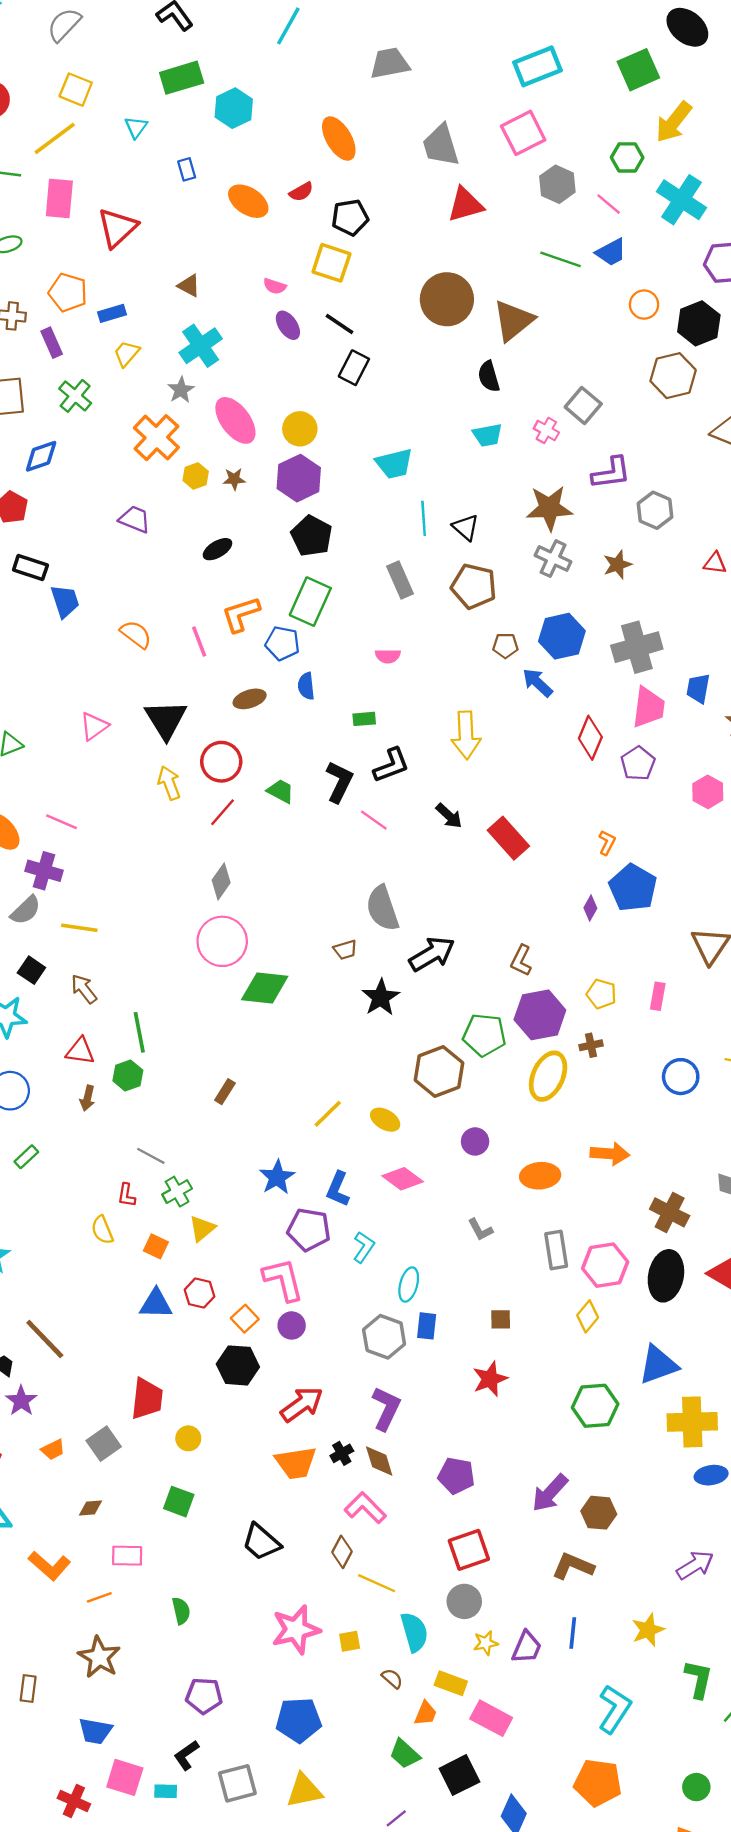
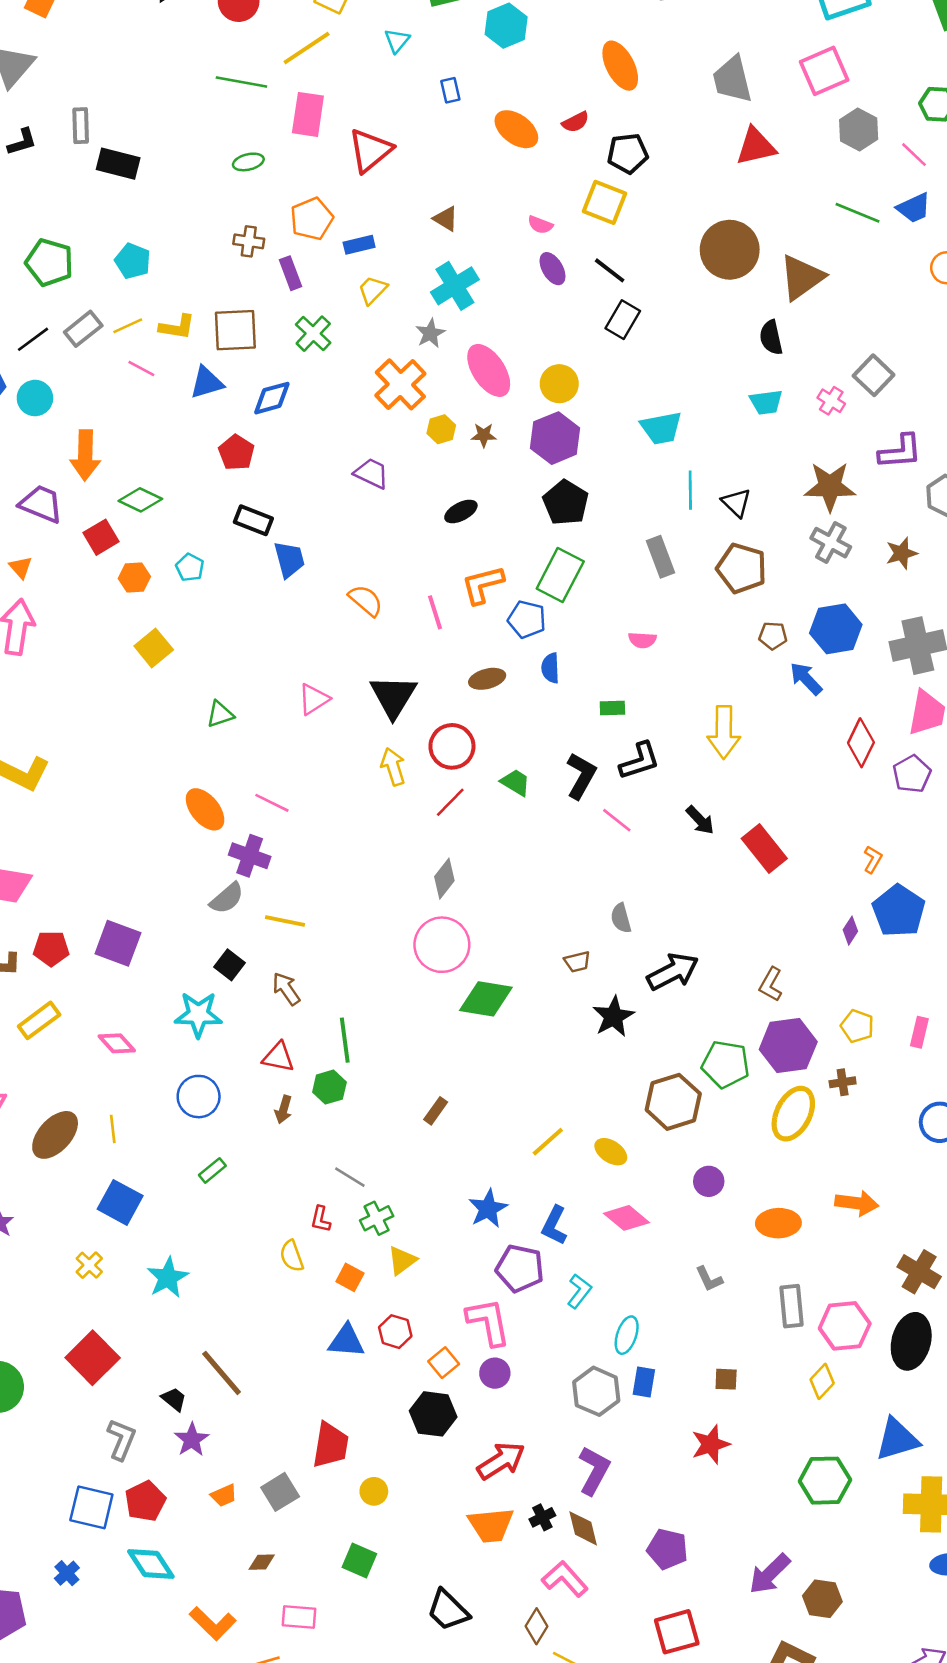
orange pentagon: (68, 292) -> (312, 219), turned 30
gray semicircle: (383, 908) -> (621, 918), size x0.6

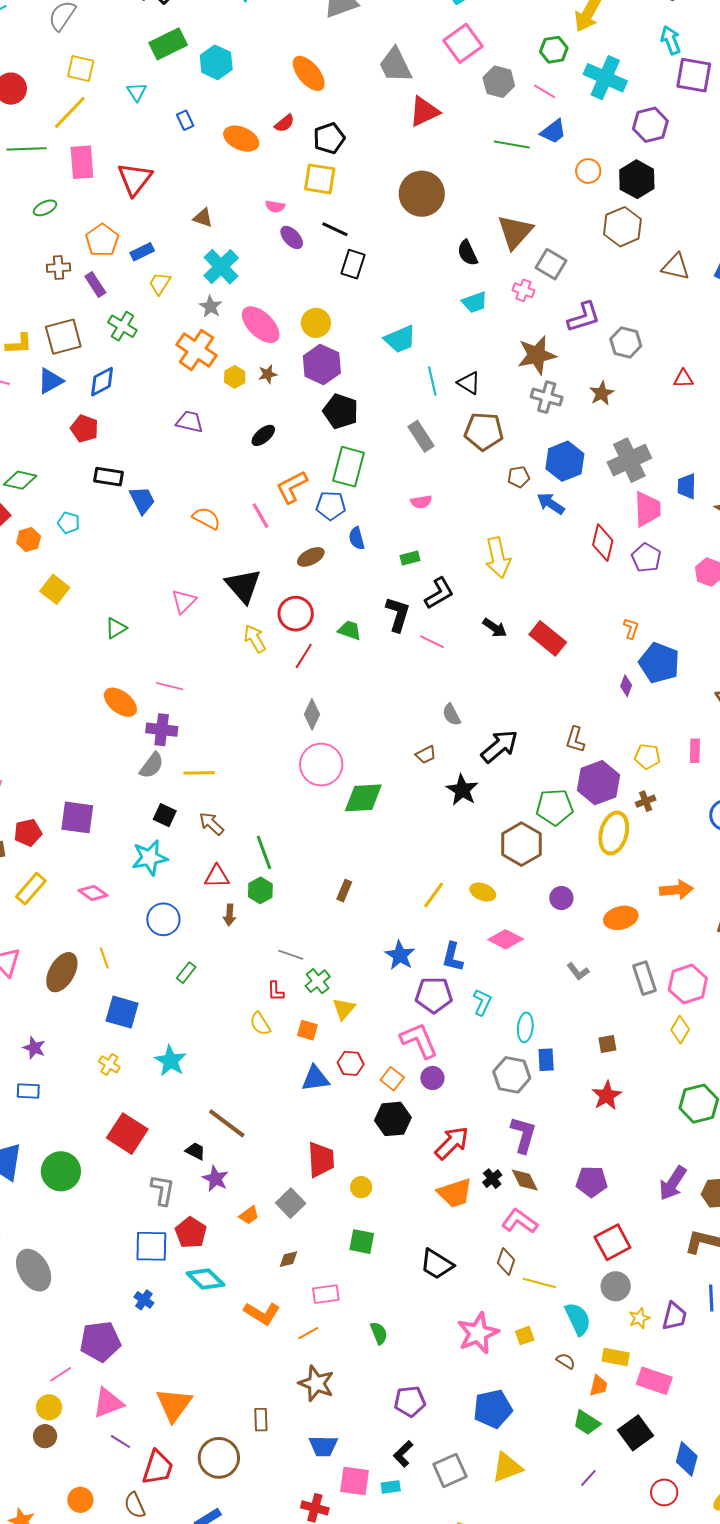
brown triangle: (802, 277) -> (515, 232), moved

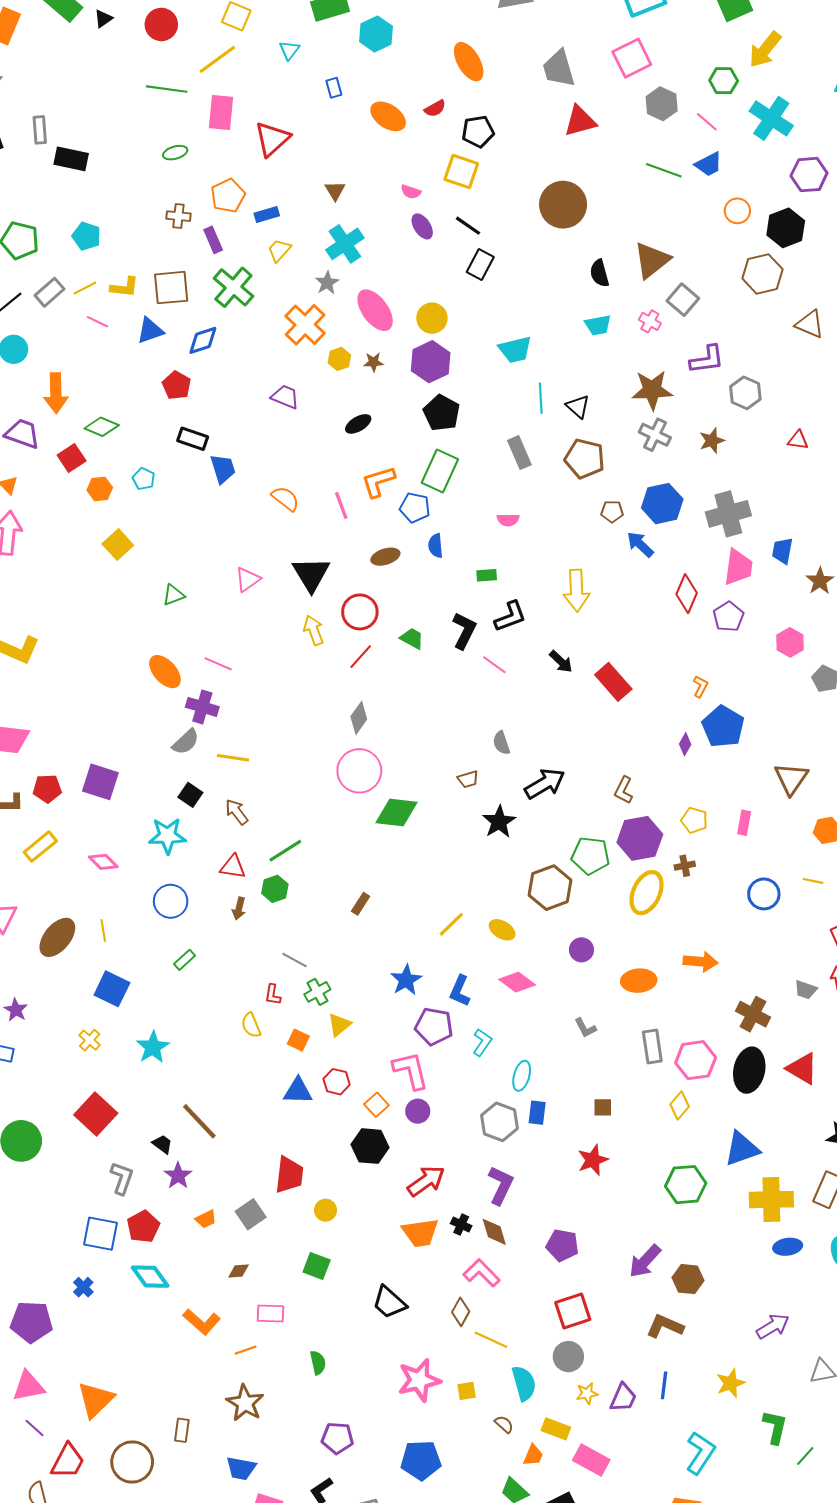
brown triangle: (203, 218) -> (335, 191), turned 30
green cross: (122, 326) -> (233, 287), size x1.4
green line: (264, 852) -> (285, 851), turned 68
black cross: (492, 1179) -> (461, 1225), turned -36

